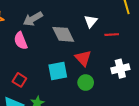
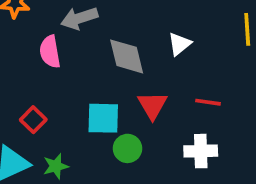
red line: (112, 35) -> (208, 102), moved
white cross: (120, 69) -> (201, 151), moved
green circle: (86, 83) -> (127, 148), moved

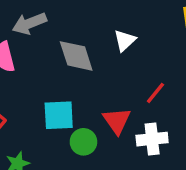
red line: (208, 102) -> (155, 93), turned -55
red triangle: (152, 105) -> (117, 121), moved

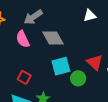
white triangle: (125, 40) -> (90, 16), turned 40
gray diamond: (76, 56) -> (53, 38), moved

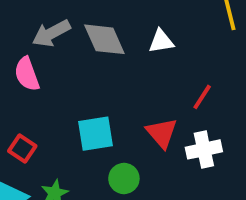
gray diamond: (53, 38) -> (104, 39), moved
green circle: (78, 78) -> (124, 178), moved

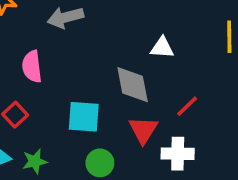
gray diamond: (104, 39) -> (133, 85), moved
pink semicircle: (27, 74) -> (32, 67), moved

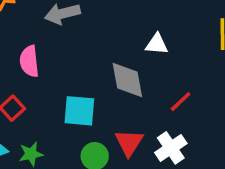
red triangle: (143, 130) -> (129, 143), moved
white cross: (178, 154) -> (171, 148), turned -36

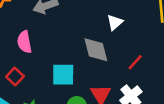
white triangle: (157, 44) -> (115, 22), turned -42

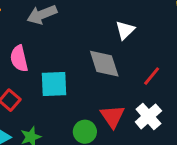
cyan square: (63, 75) -> (54, 84), moved

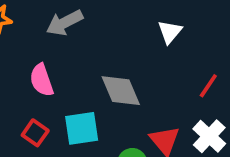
gray diamond: (104, 64) -> (121, 91), moved
cyan square: (54, 84) -> (82, 128), moved

